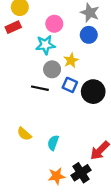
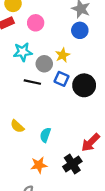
pink circle: (54, 24) -> (36, 23), moved
cyan star: (45, 45) -> (23, 52), moved
orange star: (57, 176) -> (39, 165), moved

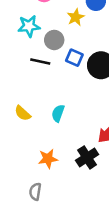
yellow star: (63, 55) -> (76, 17), moved
cyan semicircle: (45, 135) -> (58, 113), moved

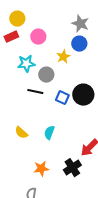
blue square: (74, 58) -> (62, 98), moved

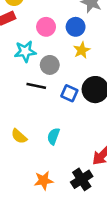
pink circle: (38, 37) -> (46, 27), moved
blue circle: (79, 44) -> (76, 27), moved
yellow star: (63, 57) -> (82, 50), moved

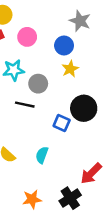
pink circle: (46, 27) -> (27, 37), moved
blue square: (69, 93) -> (62, 123), moved

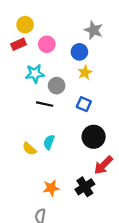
black circle: (84, 108) -> (94, 137), moved
blue square: (62, 123) -> (84, 104), moved
cyan semicircle: (42, 155) -> (49, 142), moved

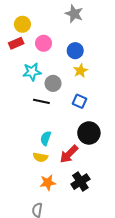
gray star: (94, 30) -> (74, 14), moved
yellow semicircle: (29, 149) -> (40, 157), moved, turned -32
red arrow: (103, 165) -> (69, 154), moved

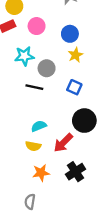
cyan semicircle: (46, 138) -> (39, 126), turned 48

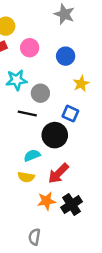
yellow star: (75, 55) -> (81, 84), moved
black circle: (84, 121) -> (55, 135), moved
orange star: (41, 173) -> (46, 201), moved
gray semicircle: (30, 202) -> (34, 237), moved

